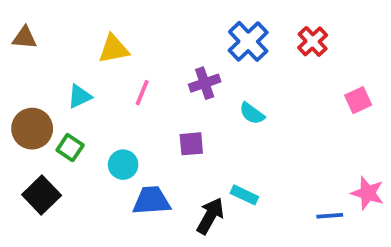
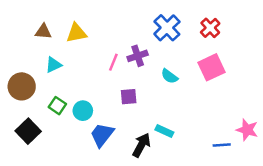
brown triangle: (25, 38) -> (43, 32), moved
pink line: (142, 93) -> (113, 62), moved
pink square: (358, 100) -> (212, 67), moved, size x1.5
green square: (70, 148) -> (57, 106), moved
blue trapezoid: (152, 201) -> (102, 135), turned -48

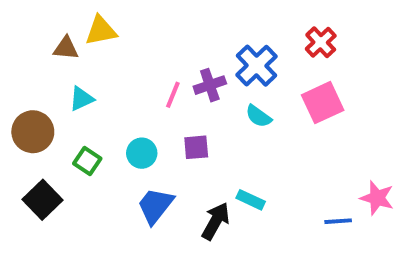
blue cross: (167, 28) -> (256, 66), moved
yellow triangle: (76, 33) -> (101, 31), moved
cyan circle: (83, 111) -> (142, 153), moved

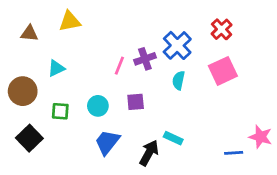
brown triangle: (66, 48) -> (29, 33), moved
cyan semicircle: (258, 116) -> (179, 80), turned 66
green square: (87, 161) -> (60, 111), turned -30

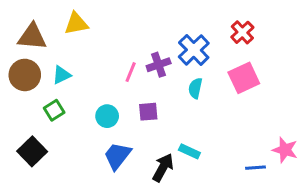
brown triangle: (29, 33) -> (32, 37), size x1.5
brown circle: (23, 91) -> (25, 75), moved
green square: (60, 111) -> (54, 110), moved, turned -36

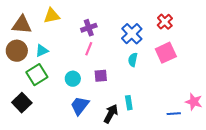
purple cross: (159, 65) -> (89, 28), moved
green square: (54, 110) -> (37, 75), size x1.5
cyan rectangle: (189, 151) -> (129, 103), turned 56

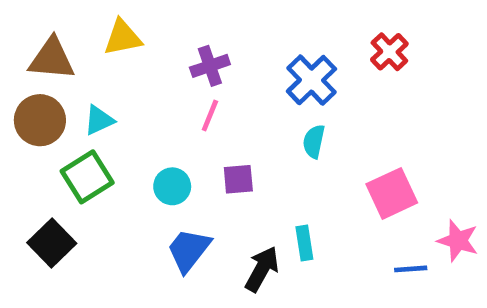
pink square: (166, 53) -> (392, 193), moved

